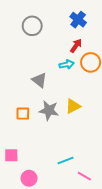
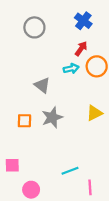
yellow triangle: (73, 106) -> (94, 113), moved
gray star: (49, 110) -> (52, 117), turned -30
pink line: (84, 176) -> (90, 187), turned 56

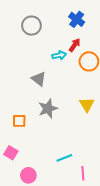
cyan arrow: (71, 69) -> (59, 55), moved
yellow triangle: (94, 113) -> (87, 105), turned -35
orange square: (24, 121) -> (19, 121), moved
pink square: (12, 165) -> (11, 153), turned 32

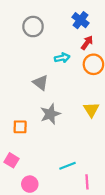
red arrow: (75, 45) -> (87, 43), moved

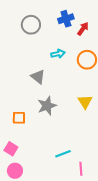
blue cross: (81, 20) -> (66, 19), moved, turned 35
red arrow: (87, 43) -> (83, 29), moved
pink circle: (30, 184) -> (15, 171), moved

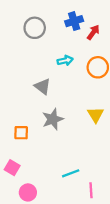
pink circle: (15, 171) -> (28, 192), moved

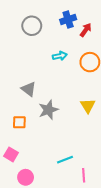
gray triangle: (43, 86) -> (29, 89), moved

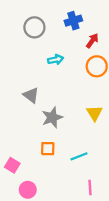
red arrow: (86, 30) -> (92, 41), moved
cyan arrow: (60, 56) -> (56, 60), moved
orange square: (19, 122) -> (48, 149), moved
cyan line: (65, 160) -> (79, 156), moved

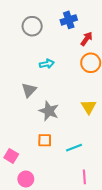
cyan arrow: (56, 60) -> (47, 64), moved
gray triangle: (31, 95) -> (29, 90), turned 35
gray star: (52, 117) -> (49, 111), turned -30

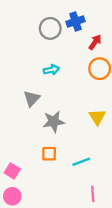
gray circle: (32, 26) -> (50, 28), moved
gray star: (49, 111) -> (54, 122), turned -30
pink circle: (26, 179) -> (12, 196), moved

